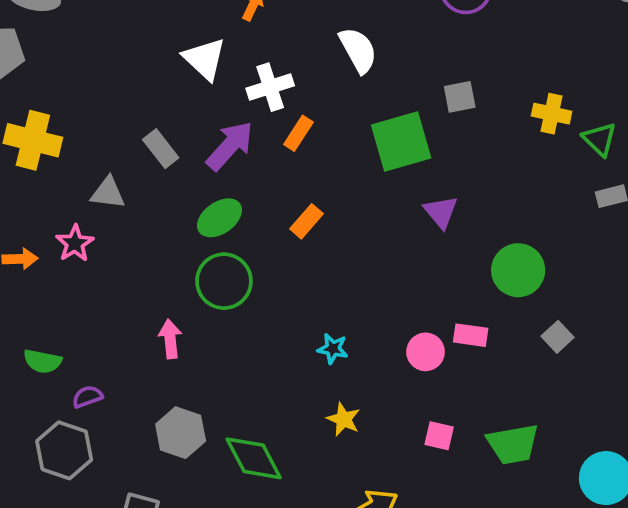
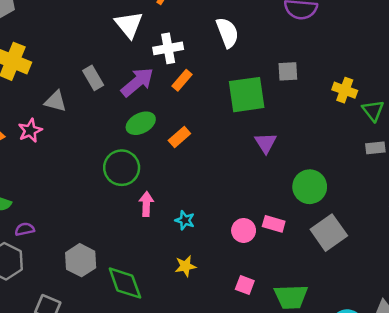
green ellipse: (220, 218) -> (141, 123), moved
gray square: (557, 337) -> (329, 233), size x1.8
pink arrow: (170, 339) -> (146, 204), moved
yellow star: (343, 419) -> (185, 266), turned 30

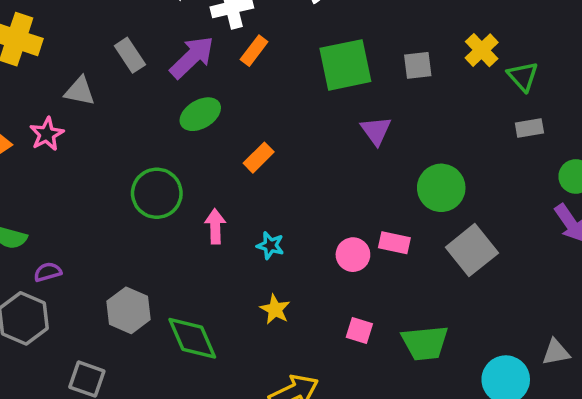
gray square: (288, 71) -> (418, 65), moved
yellow cross: (345, 90) -> (482, 50), turned 30
orange rectangle: (179, 137) -> (259, 158), moved
green circle: (122, 168) -> (157, 193), moved
yellow star: (185, 266) -> (275, 309), turned -30

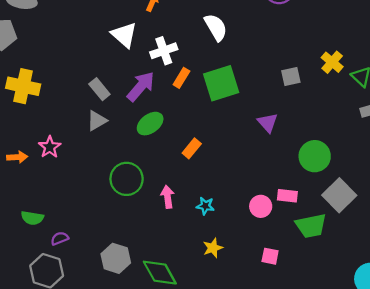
green square: (345, 65) -> (221, 83), moved
gray triangle: (80, 91) -> (97, 121), moved, turned -35
yellow star: (275, 309) -> (213, 248), turned 30
green trapezoid: (425, 343) -> (311, 226), moved

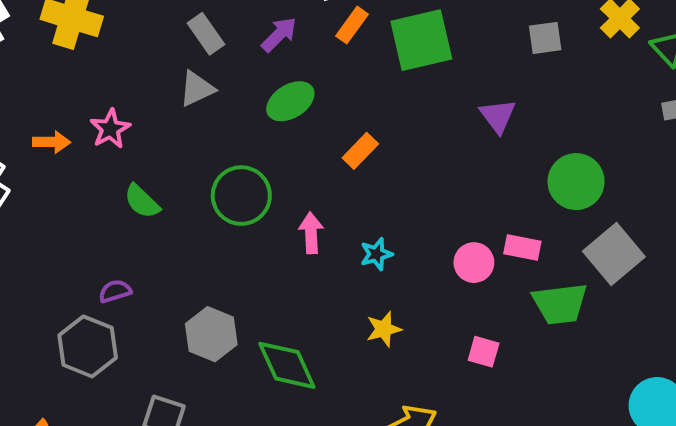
purple arrow: (141, 86) -> (279, 34), size x0.7
cyan star: (205, 206) -> (376, 254), turned -30
green semicircle: (32, 218) -> (142, 201), moved, turned 30

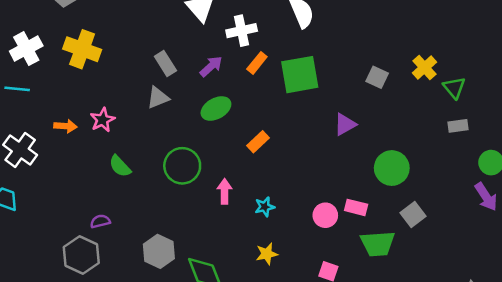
gray square: (545, 38) -> (377, 77), turned 30
purple triangle: (498, 116) -> (345, 124), turned 35
gray square: (614, 254) -> (413, 214), size x0.7

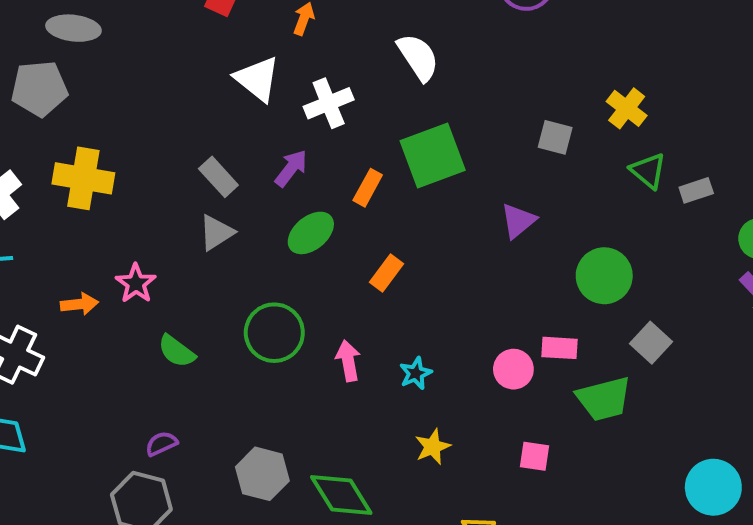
orange rectangle: (257, 63) -> (368, 188), moved
green triangle: (454, 88) -> (648, 171), moved

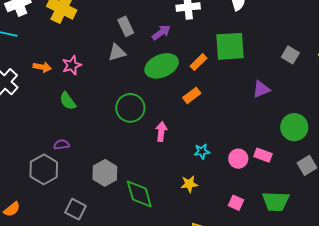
orange rectangle: (368, 188) -> (198, 62), moved
green ellipse: (311, 233) -> (162, 66), size x1.4
green semicircle: (177, 351) -> (68, 101), moved
cyan star: (416, 373) -> (202, 151), moved
green trapezoid: (604, 399) -> (276, 201), moved

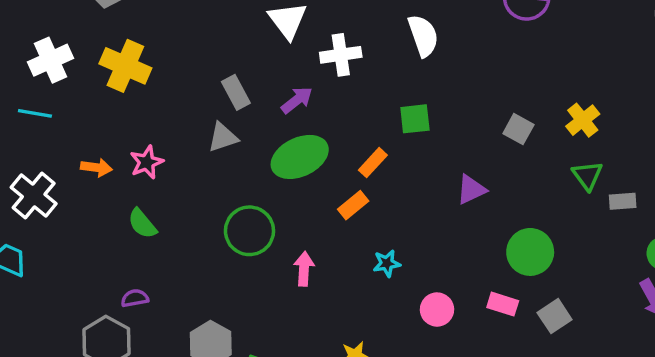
green square: (230, 46) -> (415, 119), size x0.6
orange rectangle: (198, 62) -> (373, 163), moved
cyan star: (202, 151) -> (387, 263), moved
pink rectangle: (263, 155) -> (503, 304), moved

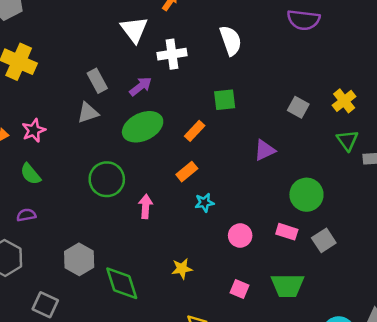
orange rectangle: (353, 205) -> (187, 172), moved
purple semicircle: (135, 298) -> (26, 215), moved

